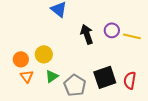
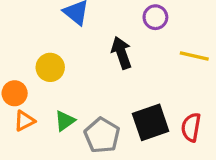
purple circle: (112, 30) -> (155, 17), moved
yellow circle: (44, 54) -> (50, 67), moved
orange triangle: (27, 76) -> (24, 121), turned 40

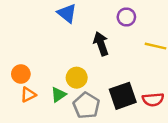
yellow circle: (50, 67) -> (77, 78), moved
red semicircle: (191, 127) -> (153, 99), turned -105

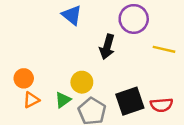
purple circle: (126, 17) -> (134, 19), size x1.5
black arrow: (101, 44) -> (107, 47), turned -145

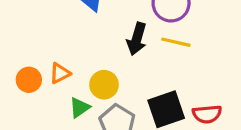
yellow line: (164, 49) -> (176, 42), moved
orange triangle: (31, 100) -> (60, 73), moved

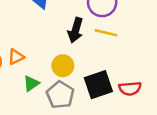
yellow circle: (104, 85) -> (63, 66), moved

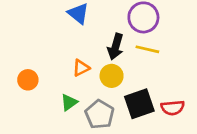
orange triangle: (16, 57) -> (81, 68), moved
yellow circle: (63, 66) -> (112, 76), moved

